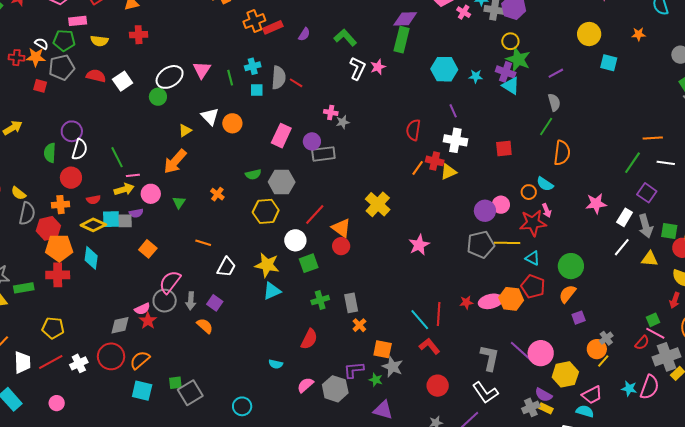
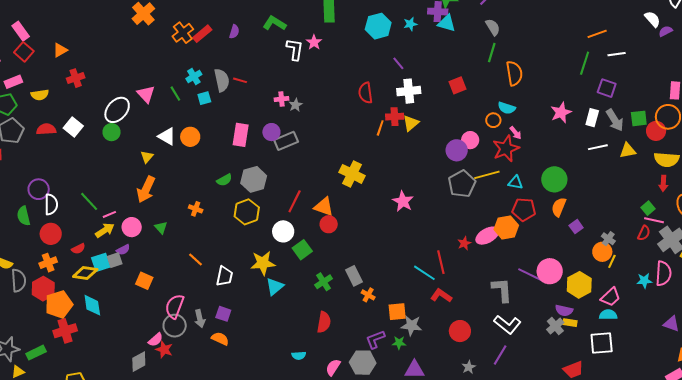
orange line: (203, 243) -> (195, 259), turned 42
white line: (622, 247) -> (598, 147), turned 54

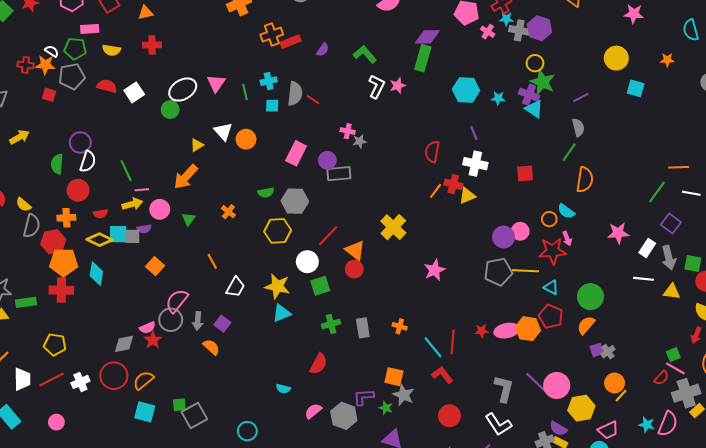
gray cross: (608, 239) -> (608, 352), moved
orange cross: (368, 295) -> (400, 326), moved, turned -32

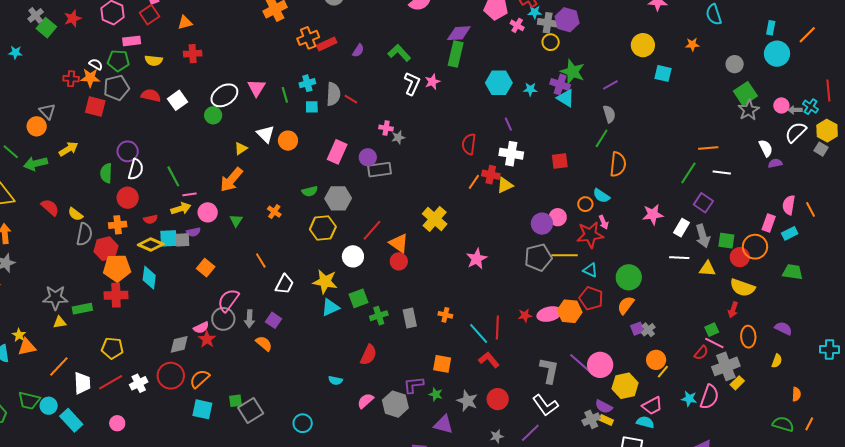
yellow circle: (535, 63) -> (551, 42), moved
red square: (49, 95) -> (95, 107), size x1.5
green square: (320, 286) -> (358, 298), moved
gray star: (404, 395) -> (467, 401), moved

